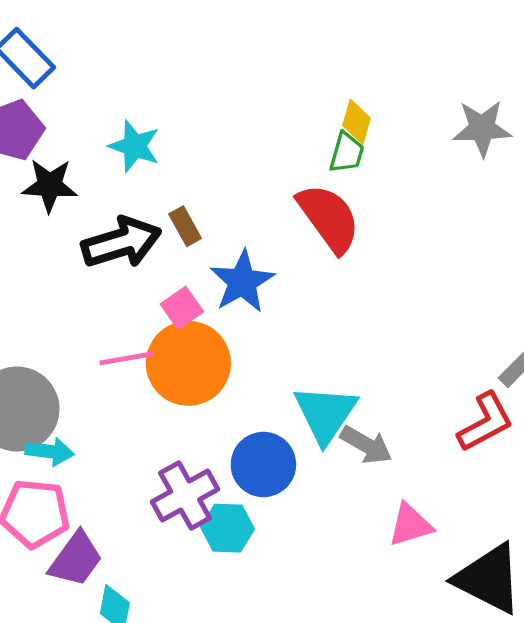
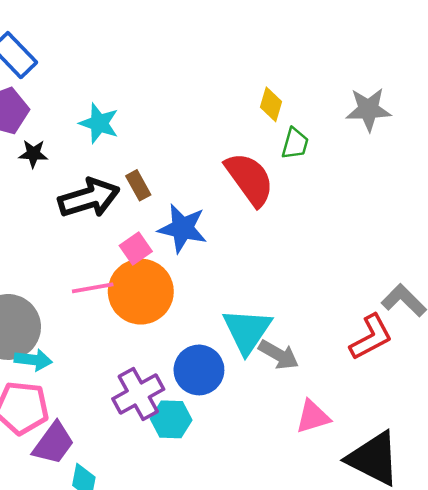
green trapezoid: (347, 153) -> (295, 144), moved
black star: (50, 185) -> (33, 154), size x0.7
blue star: (242, 282) -> (183, 228), turned -30

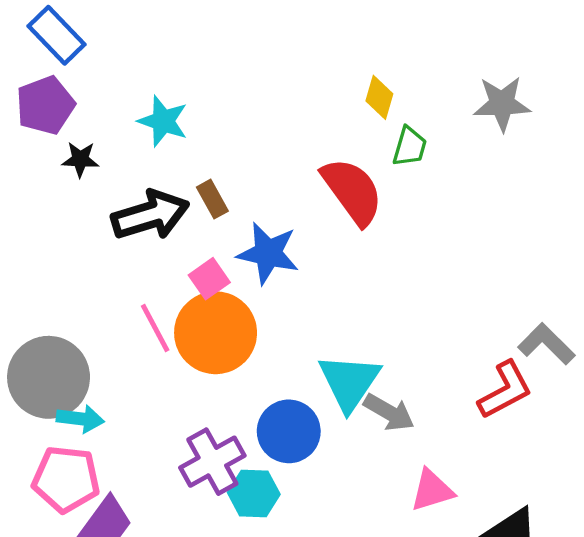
pink line: (93, 288) -> (155, 328), turned 72

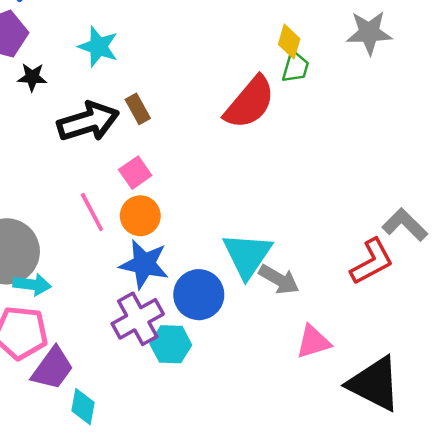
yellow diamond: (379, 97) -> (289, 42), moved
red semicircle: (352, 191) -> (250, 103), turned 76
blue star: (268, 253) -> (144, 264), moved
orange circle: (216, 333) -> (140, 216), size x0.6

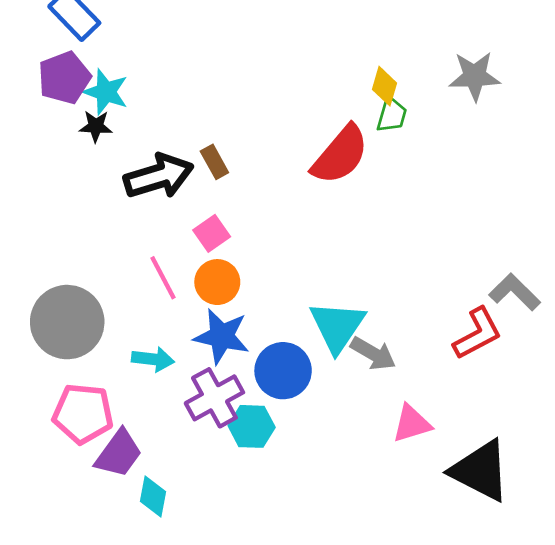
cyan star: (98, 47) -> (106, 92), moved
cyan arrow: (32, 284) -> (153, 359), moved

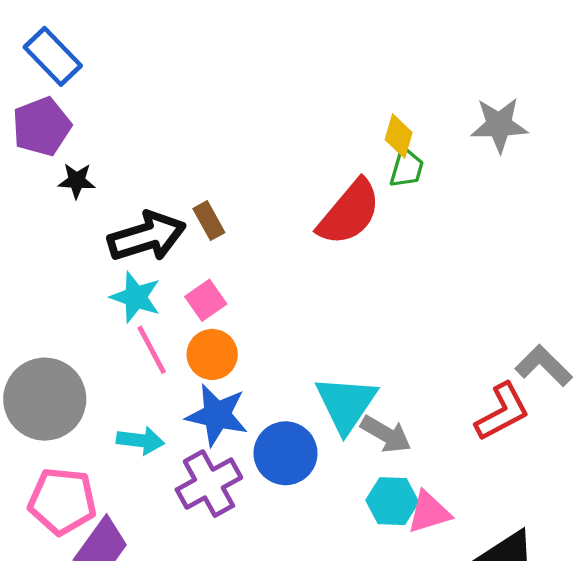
cyan star: (106, 92) -> (136, 297), moved
cyan hexagon: (252, 426) -> (392, 501), moved

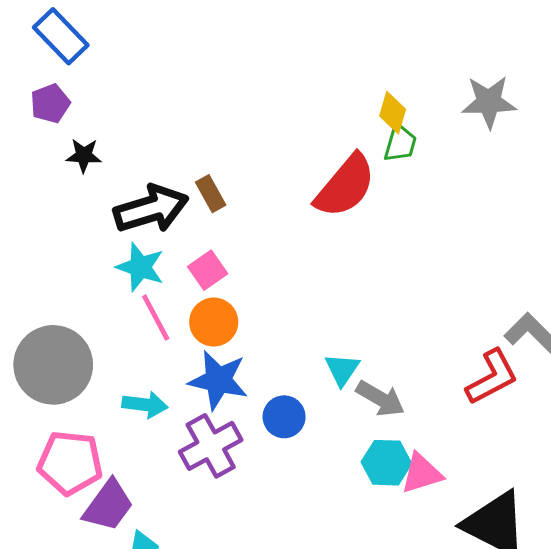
purple pentagon: (42, 126) -> (50, 103), size x0.7
cyan triangle: (346, 404) -> (342, 369), size x0.6
blue circle: (285, 453) -> (284, 417), size x0.7

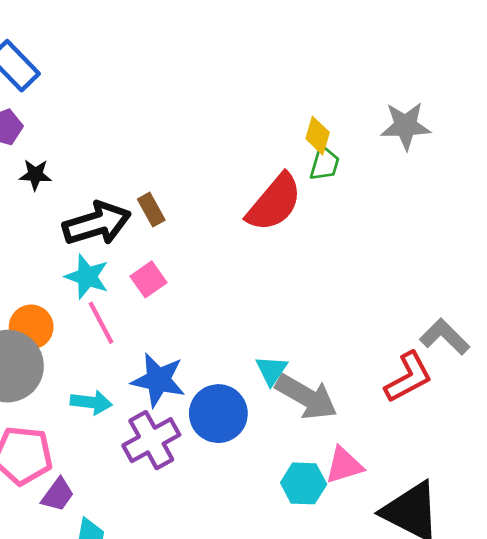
orange circle: (214, 322) -> (31, 327), moved
gray arrow: (380, 398) -> (306, 397), size x1.4
blue circle: (284, 417) -> (218, 414), size x1.5
cyan hexagon: (386, 463) -> (304, 483), moved
purple trapezoid: (108, 506) -> (58, 495), size x0.7

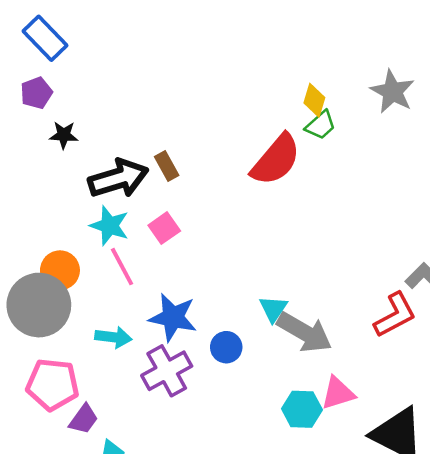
gray star: (406, 126) -> (393, 92), turned 30
green trapezoid: (325, 163) -> (321, 125), turned 32
blue circle: (218, 414) -> (226, 347), size x0.6

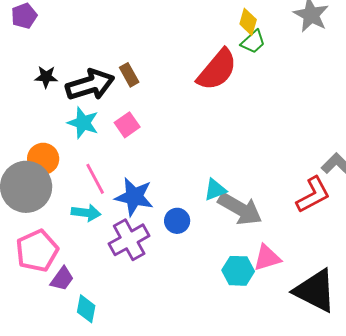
black star: (64, 135) -> (46, 77), moved
pink line: (122, 267) -> (95, 179), moved
cyan triangle: (273, 309) -> (215, 190), turned 35
pink pentagon: (53, 384) -> (37, 251), turned -30

